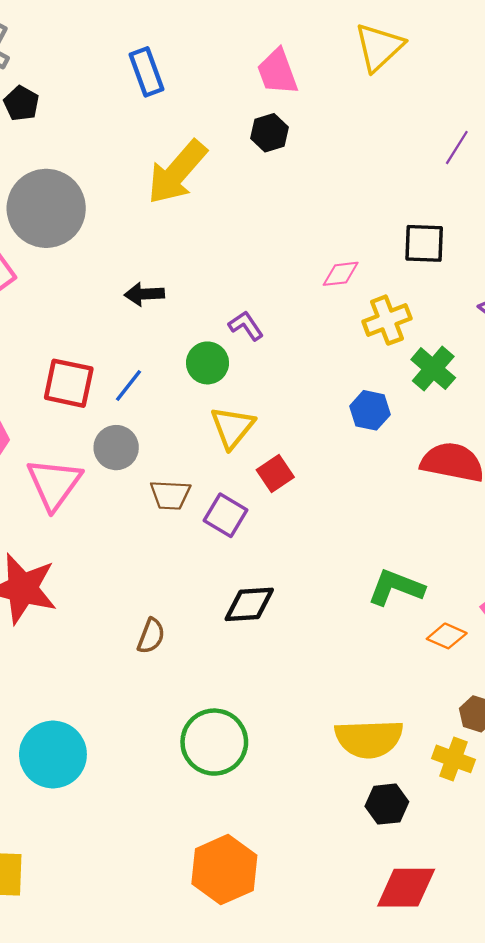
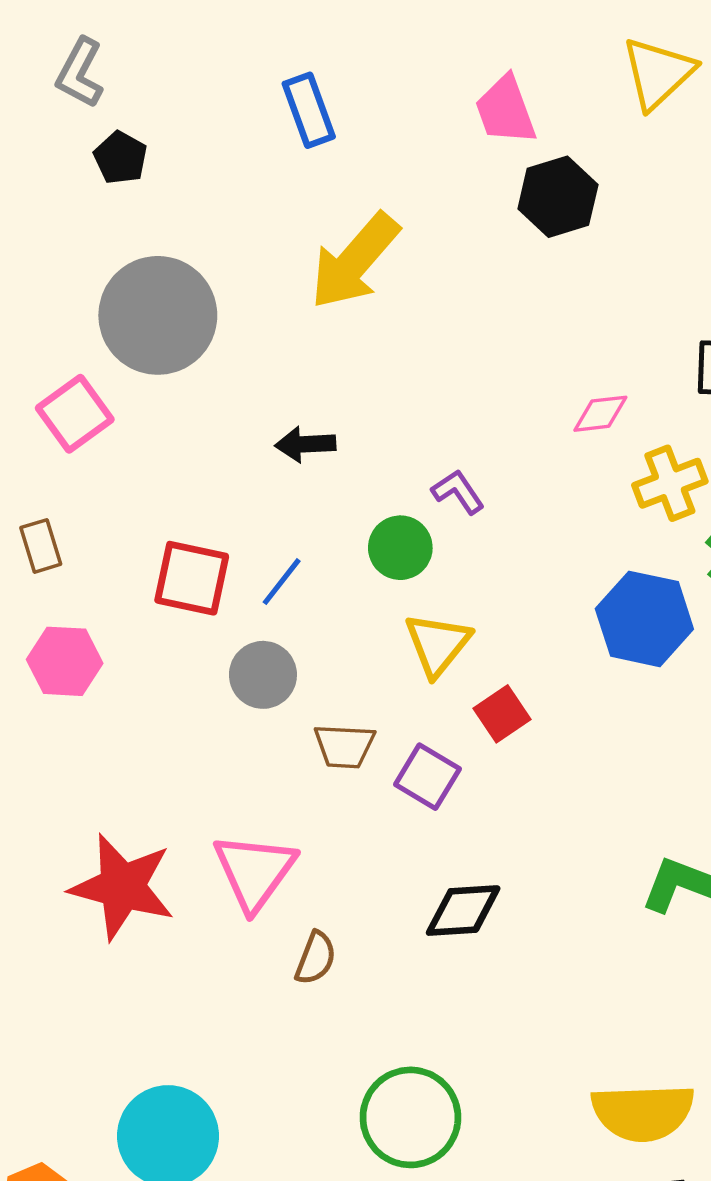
black hexagon: (270, 133) -> (558, 197), moved, size x1.4
blue hexagon: (370, 410) -> (644, 619), size x1.6
pink triangle: (54, 484) -> (254, 872), moved

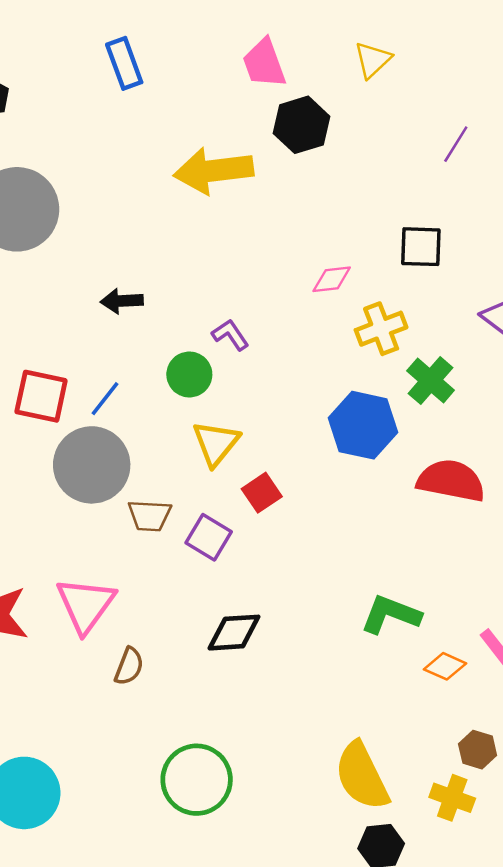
yellow triangle: (658, 73) -> (373, 60), moved, size x0.7
yellow arrow: (355, 261) -> (213, 171), moved, turned 42
gray circle: (263, 675) -> (92, 465), size x1.6
yellow semicircle: (643, 1112) -> (362, 776), turned 66

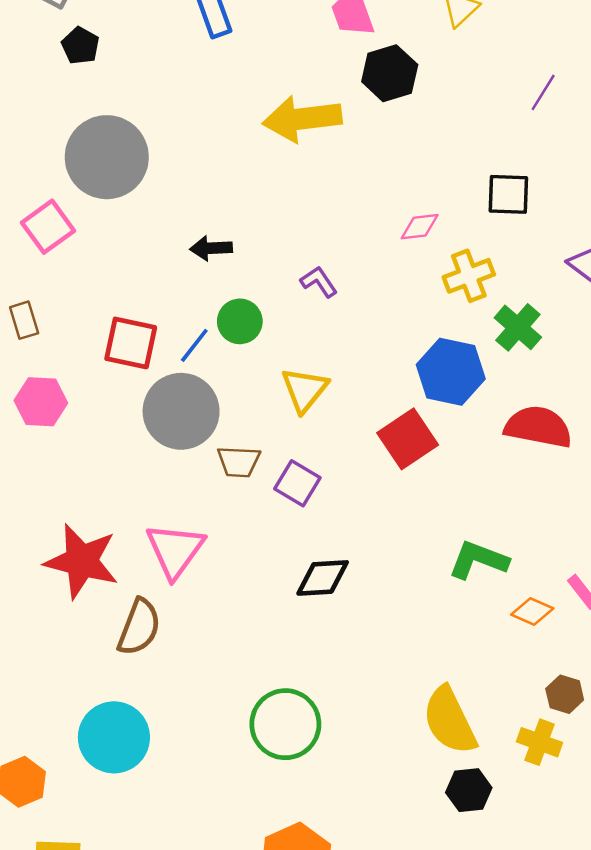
green circle: (189, 374) -> (240, 321), moved
red square: (262, 493) -> (408, 439), moved, size x1.5
brown semicircle: (129, 666) -> (139, 627), moved, size x1.5

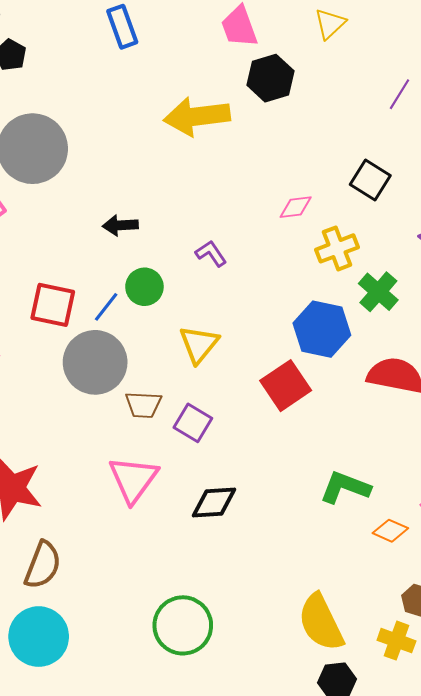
black square: (508, 194) -> (370, 180), turned 30
pink triangle: (175, 550) -> (133, 479), moved
brown semicircle: (139, 627) -> (43, 565), moved

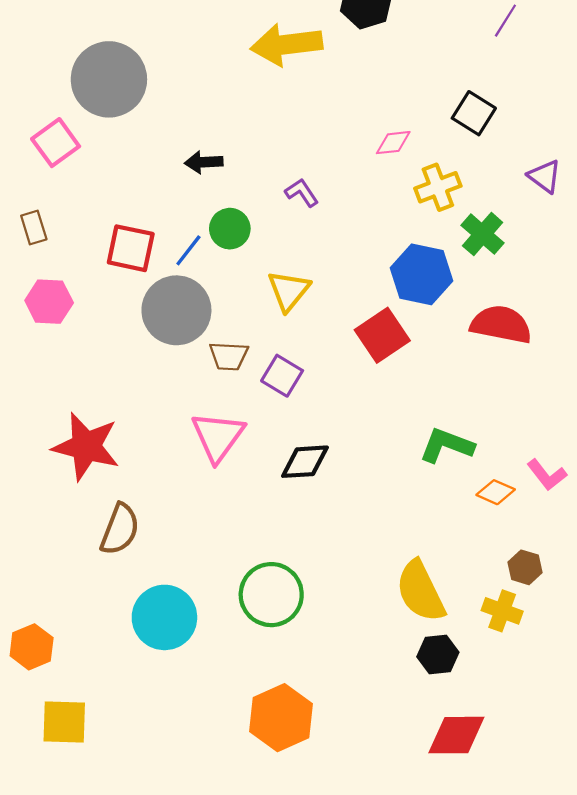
cyan circle: (39, 637) -> (164, 617), moved

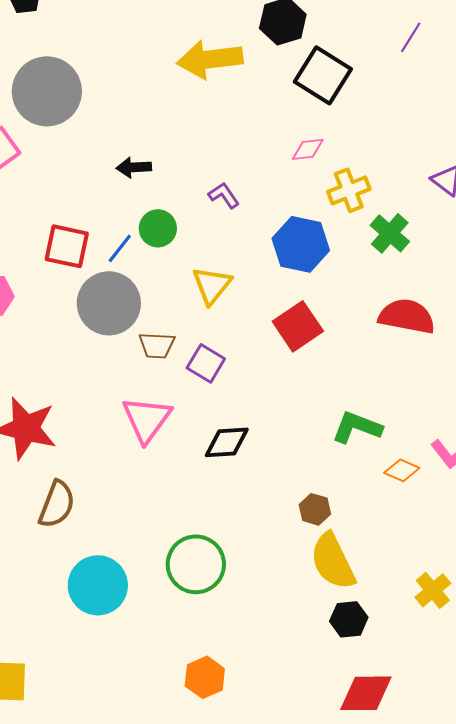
black square: (474, 113) -> (323, 75), moved, size x1.4
blue hexagon: (422, 274) -> (301, 244), moved
brown hexagon: (525, 567) -> (315, 509), moved
yellow cross: (502, 611) -> (433, 590), moved, turned 30
orange hexagon: (281, 718) -> (205, 677), size x0.7

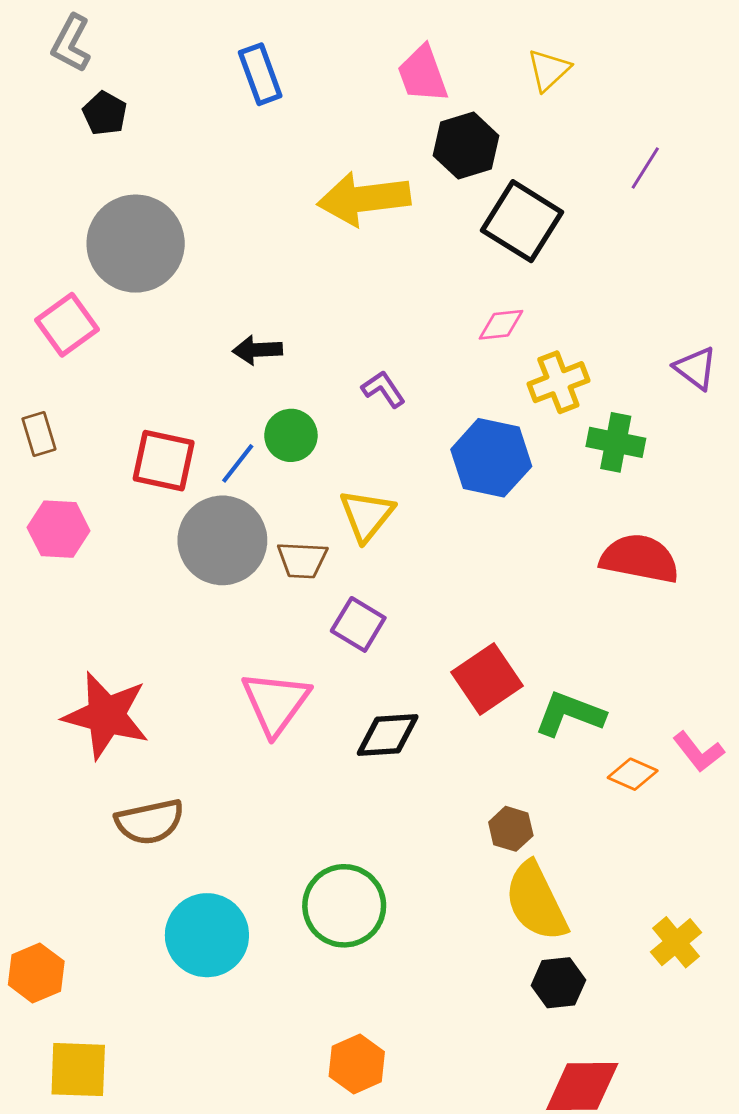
green cross: (390, 233) -> (616, 442), turned -30
red square: (298, 326) -> (487, 679), moved
brown trapezoid: (157, 345) -> (302, 560), moved
brown semicircle: (57, 504) -> (150, 822), turned 57

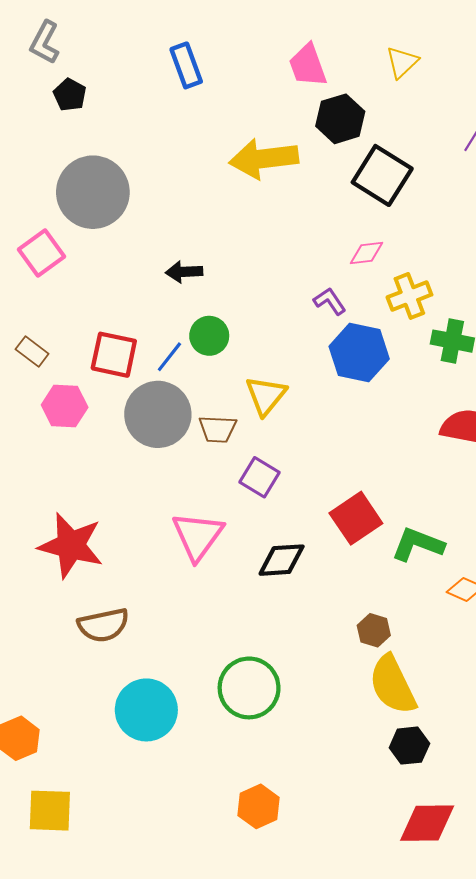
purple L-shape: (383, 389) -> (330, 301), moved
brown rectangle: (39, 434) -> (32, 352), moved, turned -36
pink hexagon: (59, 529) -> (65, 406), moved

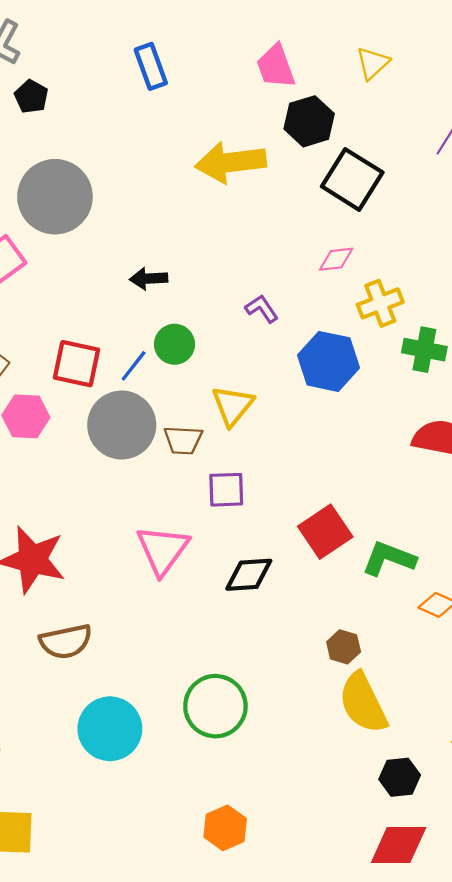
purple L-shape: (330, 301) -> (262, 309), moved
purple square: (260, 477) -> (226, 490), turned -33
black hexagon: (409, 746) -> (400, 777), moved

